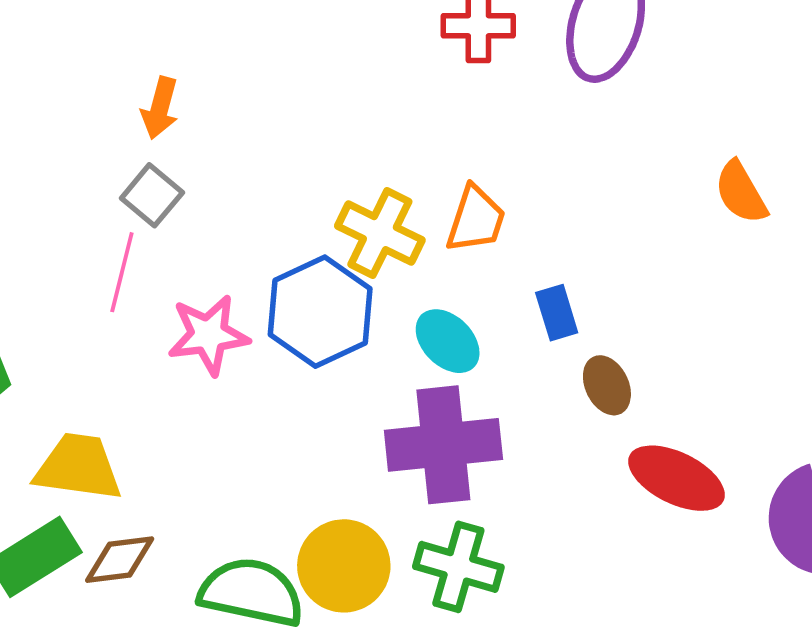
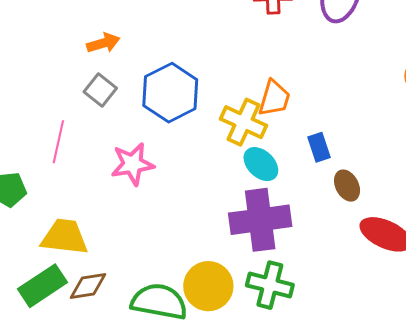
orange arrow: (160, 108) -> (103, 43), turned -120
yellow cross: (380, 233) -> (244, 122), moved
pink line: (122, 272) -> (58, 142), moved
blue hexagon: (320, 312) -> (170, 93), moved

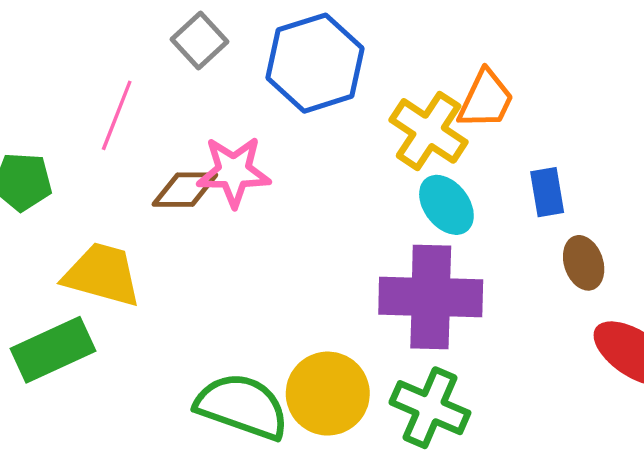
brown diamond: (88, 286) -> (185, 190), moved

